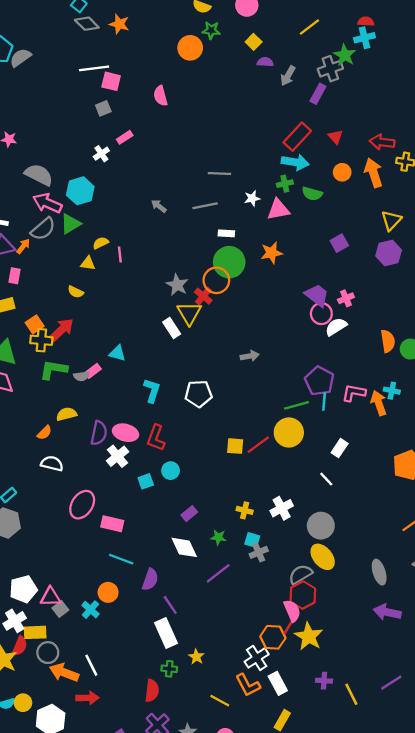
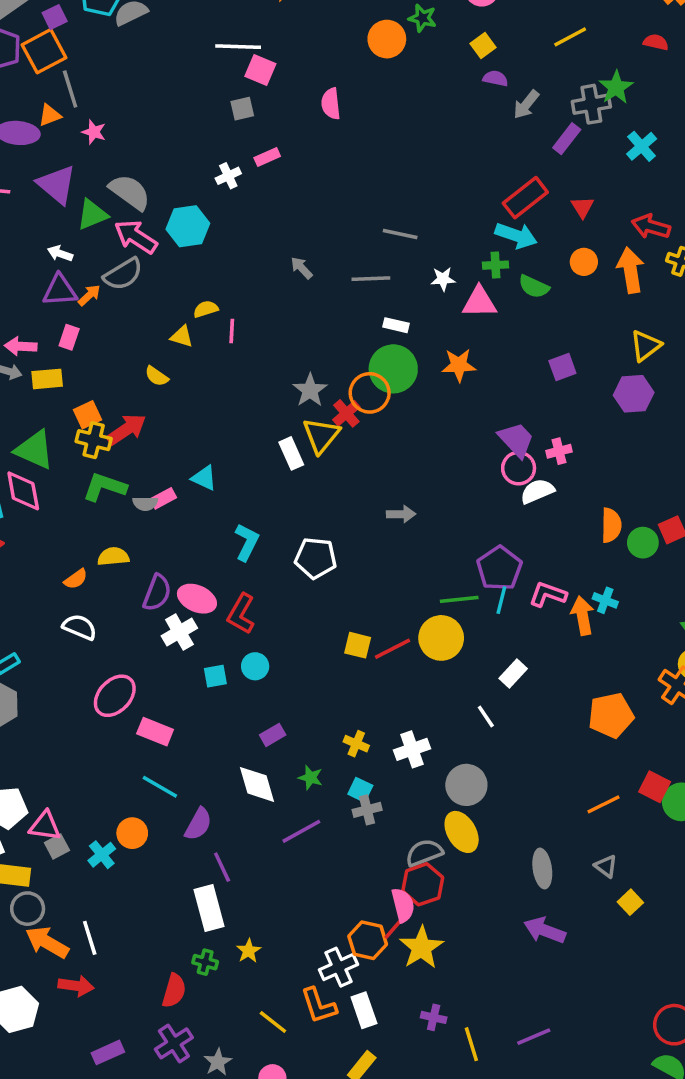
cyan cross: (365, 38) -> (642, 146), moved, turned -36
green triangle: (71, 224) -> (92, 215), moved

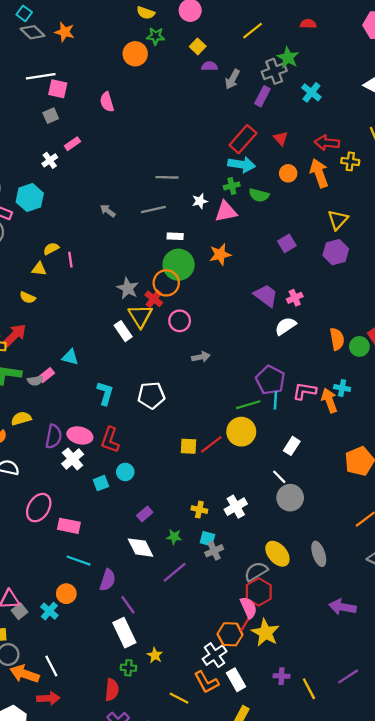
pink circle: (519, 468) -> (180, 321), moved
gray circle: (466, 785) -> (290, 498), moved
gray ellipse: (542, 868) -> (319, 554), moved

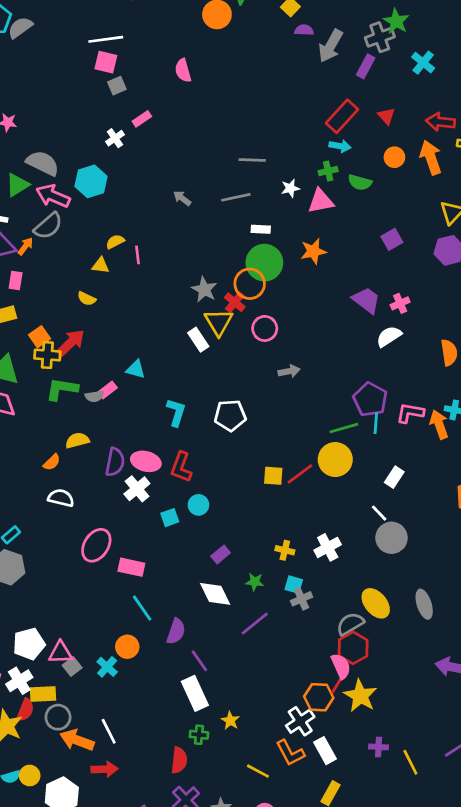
gray arrow: (232, 79) -> (331, 46), size x1.4
pink square: (58, 89) -> (106, 62), moved
cyan arrow: (242, 164) -> (340, 146), size x0.7
cyan line: (79, 561) -> (142, 608), turned 35

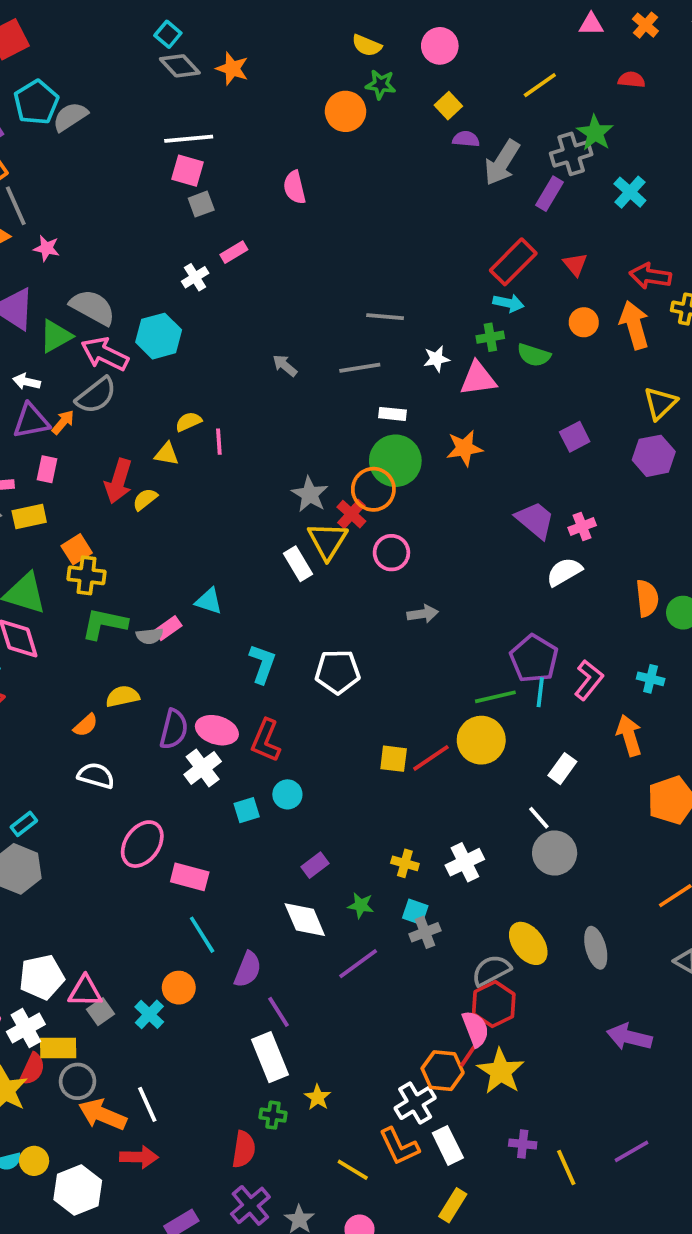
yellow semicircle: (87, 299) -> (145, 499), turned 114
red arrow: (71, 343) -> (118, 481), moved, turned 148
pink L-shape: (410, 413) -> (589, 680), turned 116
orange arrow: (439, 424) -> (629, 735), moved

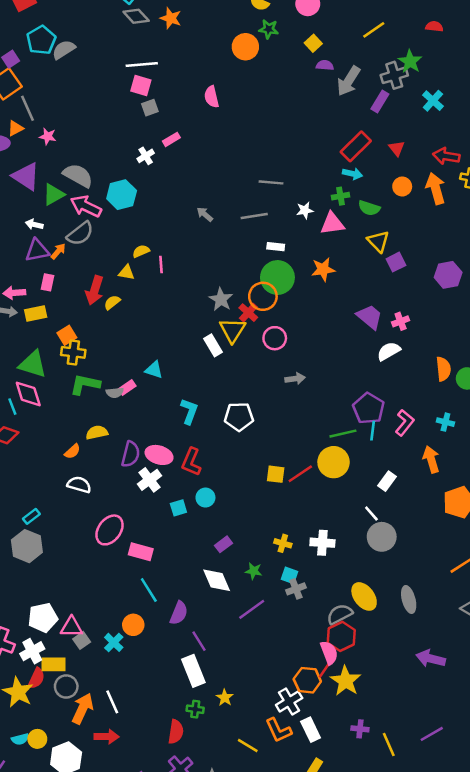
yellow triangle: (660, 403) -> (378, 241), moved, turned -30
white cross: (465, 862) -> (322, 543), turned 30
orange arrow: (102, 1115) -> (83, 708), turned 92

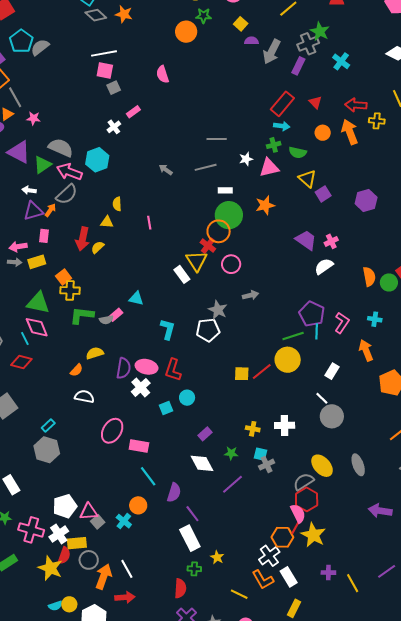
yellow semicircle: (141, 251) -> (117, 204), turned -64
pink line: (161, 265) -> (149, 223), moved
gray star: (221, 299) -> (218, 310), moved

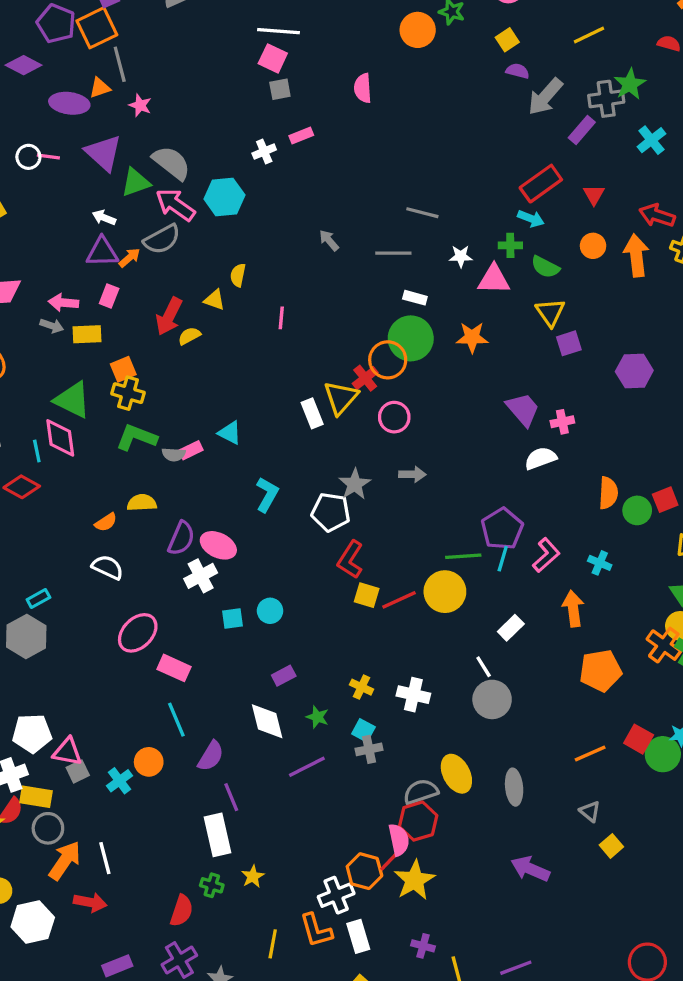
red L-shape: (173, 370) -> (350, 560), moved
yellow line: (239, 594) -> (273, 944), turned 60

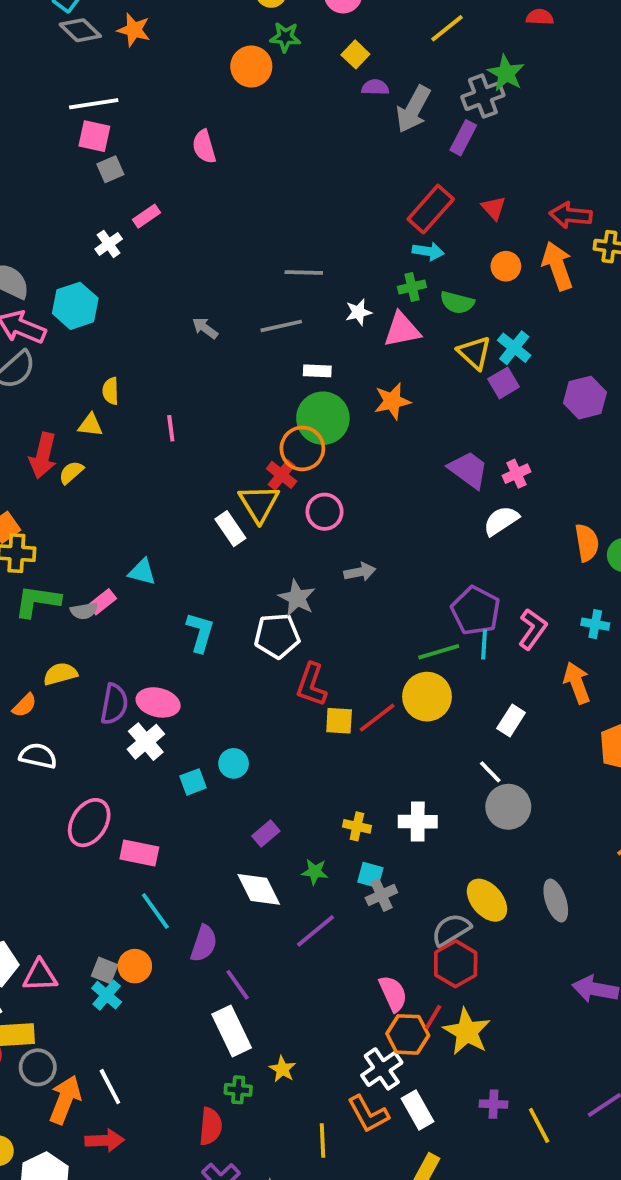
cyan cross: (651, 140) -> (514, 348), moved
gray square: (78, 771) -> (105, 970), moved, turned -30
pink semicircle: (399, 840) -> (393, 994), moved

